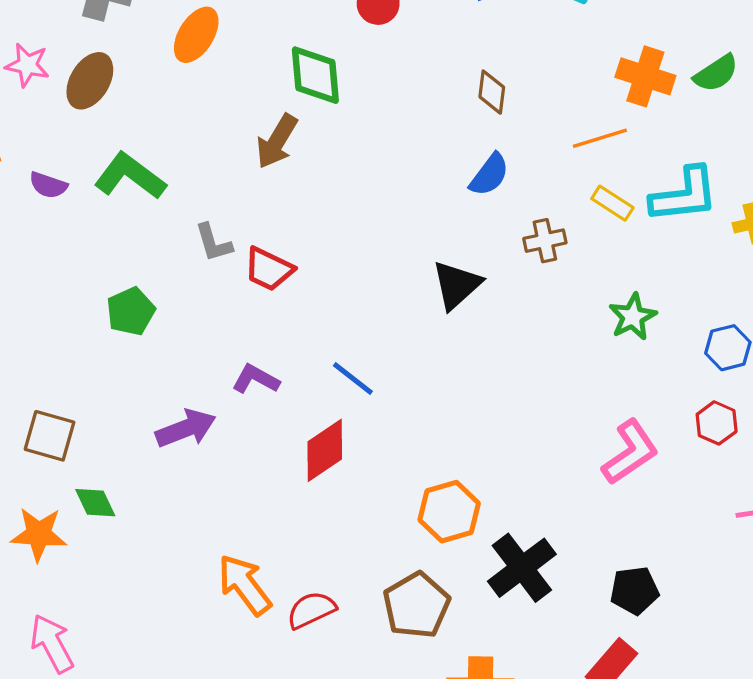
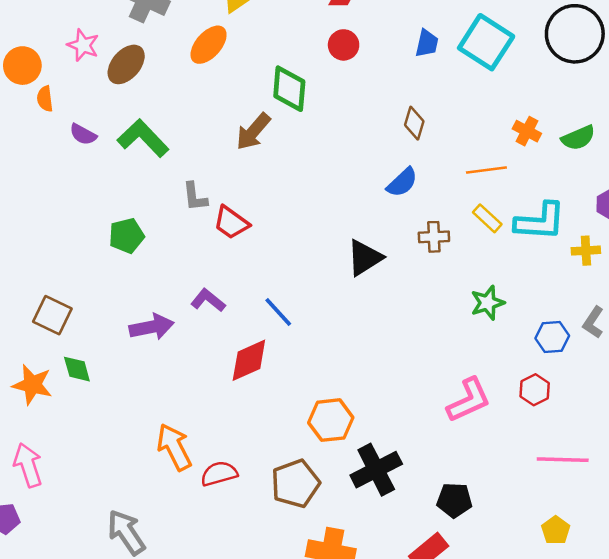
orange cross: (645, 76) -> (527, 131), size x0.7

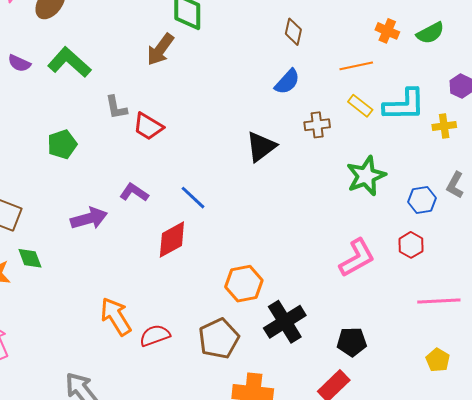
green star: (488, 303) -> (366, 176), size x1.4

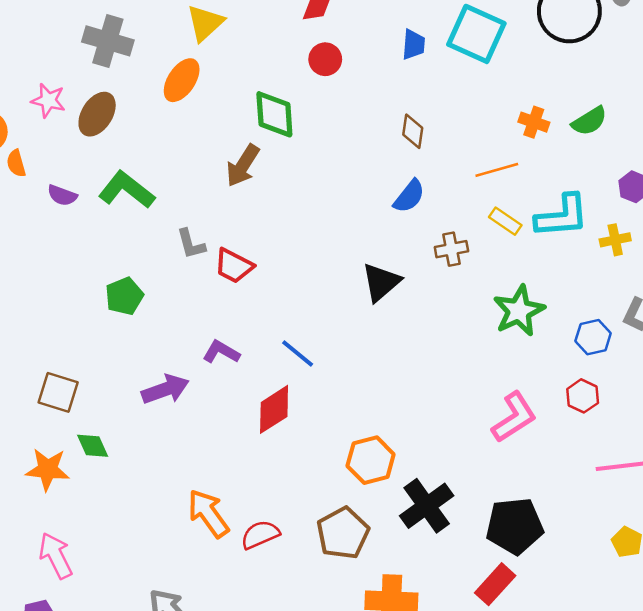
black pentagon: (352, 342) -> (515, 526), size x1.5

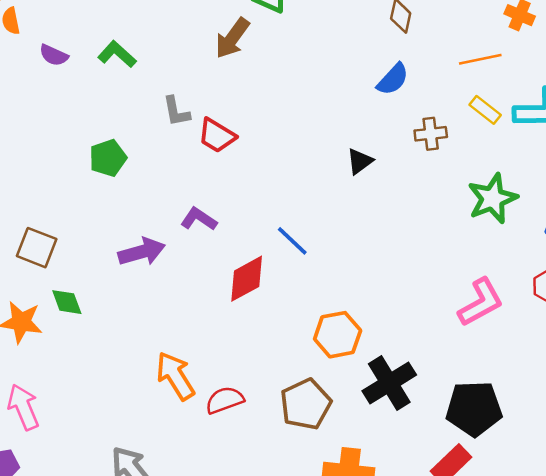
green L-shape: (127, 190) -> (117, 54), size x0.7
black triangle: (381, 282) -> (360, 161), size x0.7
blue line: (298, 354) -> (292, 241), moved

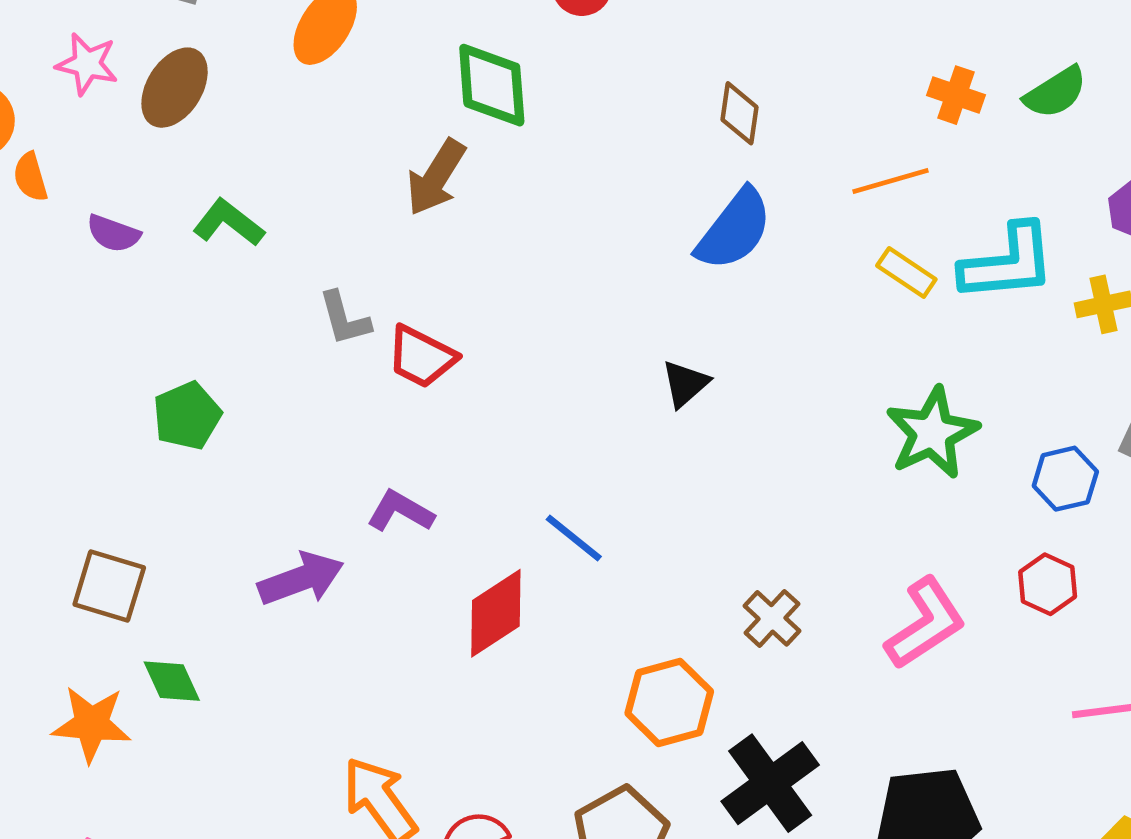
blue semicircle: (393, 79) -> (734, 230), size x1.4
brown cross: (431, 134) -> (772, 618), moved, turned -36
green pentagon: (108, 158) -> (187, 416), moved

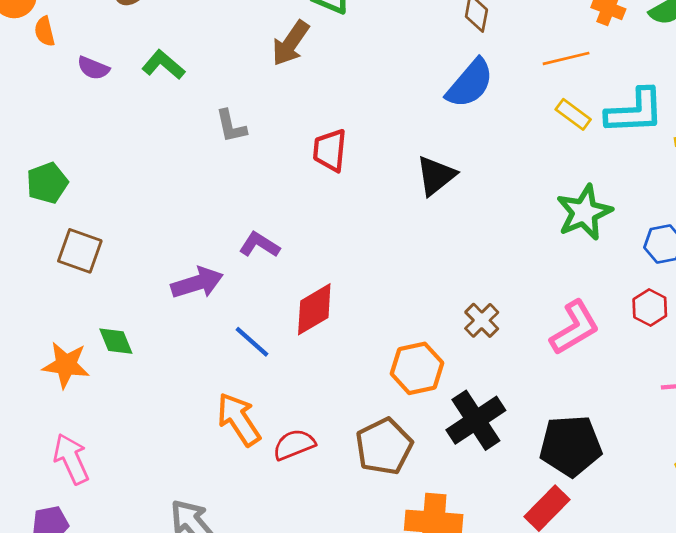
red trapezoid: (421, 357) -> (330, 150), moved, turned 66
black triangle: (685, 384) -> (436, 176), size x1.4
green pentagon: (187, 416) -> (47, 183), moved
blue line: (574, 538) -> (252, 342), moved
brown square: (109, 586) -> (80, 251), moved

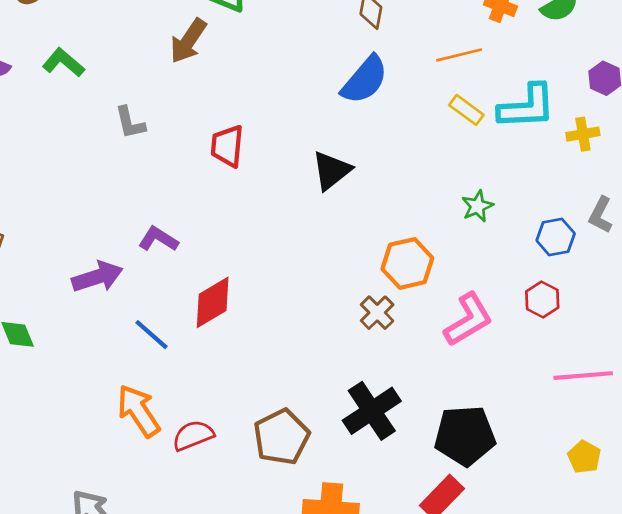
green star: (584, 212) -> (477, 206), size x0.6
orange hexagon: (417, 368) -> (407, 263), moved

